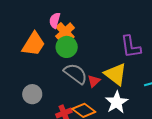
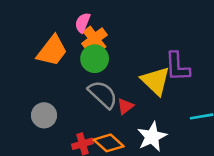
yellow triangle: (116, 74) -> (156, 81), moved

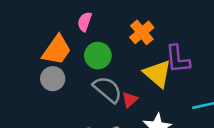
orange cross: (95, 39) -> (142, 32), moved
gray circle: (44, 115) -> (53, 79), moved

